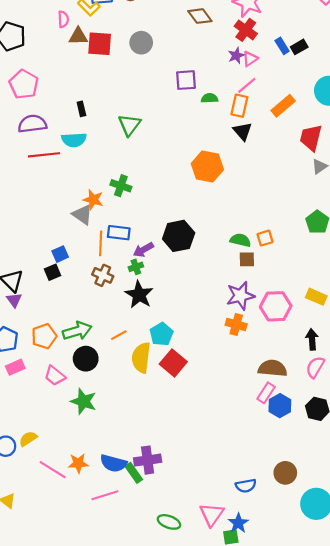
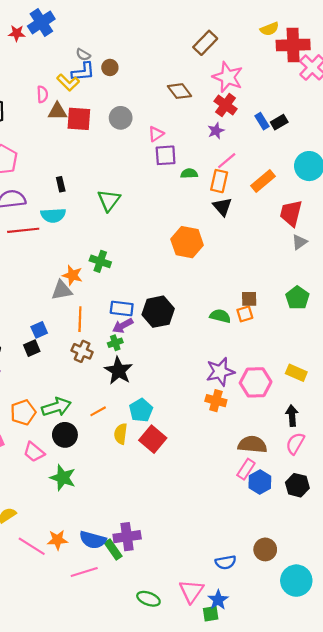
pink triangle: (250, 59) -> (156, 134), moved
gray triangle: (82, 215) -> (62, 290), turned -45
blue rectangle: (119, 233) -> (122, 308), moved
brown square: (247, 259) -> (249, 299), moved
yellow semicircle: (141, 358) -> (121, 434), size x0.7

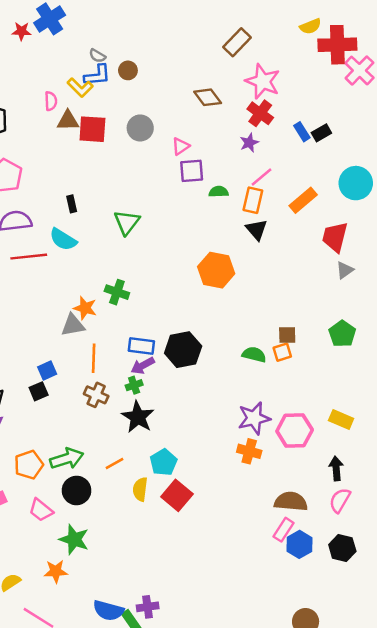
cyan semicircle: (53, 215) -> (63, 239), turned 35
purple cross: (127, 537) -> (148, 607), size x0.7
orange star: (57, 540) -> (56, 571), moved

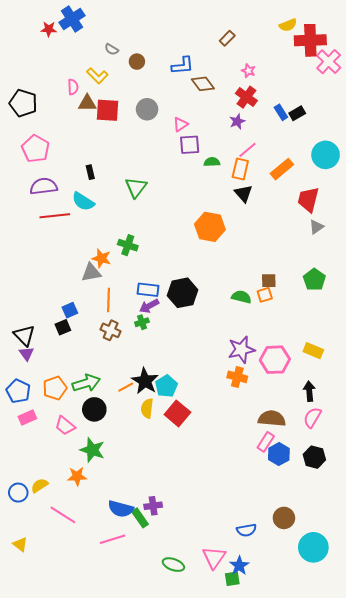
brown rectangle: (237, 42) -> (227, 38), size x0.7
blue L-shape: (97, 75) -> (183, 66), moved
pink star: (263, 81) -> (248, 71), size x0.5
black star: (138, 417) -> (145, 381), moved

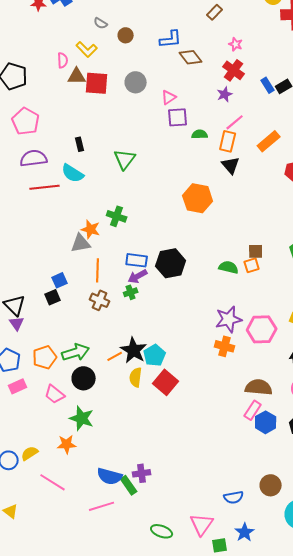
blue star: (239, 566) -> (245, 532), moved

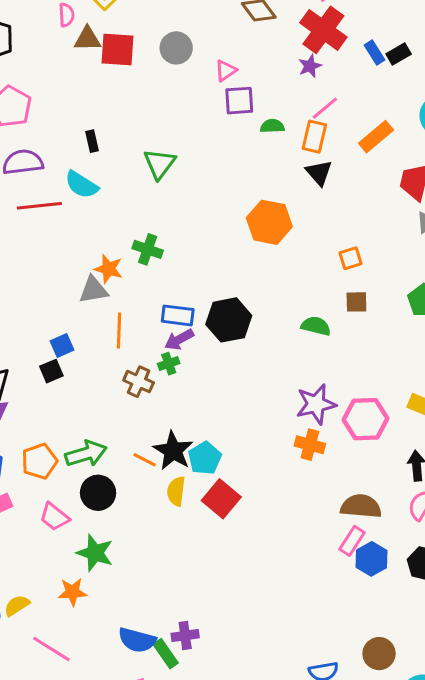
red cross: (234, 70) -> (323, 30), size x1.4
orange square: (252, 265) -> (350, 258), moved
brown cross: (100, 300) -> (139, 382), moved
orange line: (115, 356) -> (145, 460), turned 56

